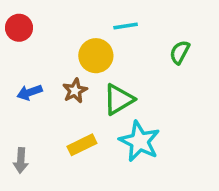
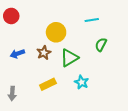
cyan line: (126, 26) -> (92, 20), moved
green semicircle: (180, 52) -> (101, 45), moved
cyan star: (140, 141) -> (82, 82), size x0.6

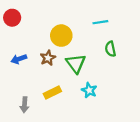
green semicircle: (101, 45) -> (110, 49), turned -40
green triangle: (69, 58) -> (76, 63), turned -36
gray arrow: (12, 93) -> (24, 105), moved

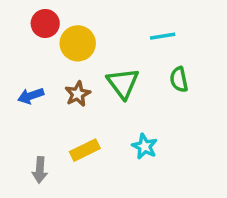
red circle: (12, 18) -> (45, 23), moved
yellow circle: (61, 36) -> (78, 43), moved
green triangle: (76, 63) -> (123, 83), moved

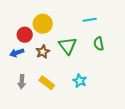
red circle: (45, 23) -> (25, 35), moved
yellow rectangle: (85, 150) -> (47, 83), turned 63
gray arrow: (40, 170) -> (22, 82), moved

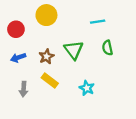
yellow circle: (43, 24) -> (46, 15), moved
red circle: (25, 35) -> (16, 29), moved
yellow rectangle: (47, 83) -> (50, 80), moved

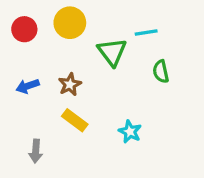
red circle: (16, 29) -> (24, 29), moved
green triangle: (74, 50) -> (112, 52), moved
gray arrow: (24, 89) -> (36, 151), moved

